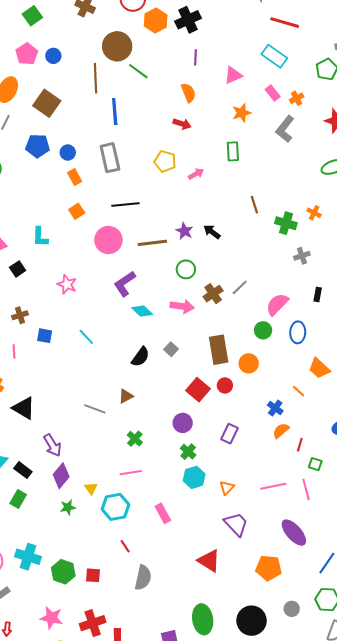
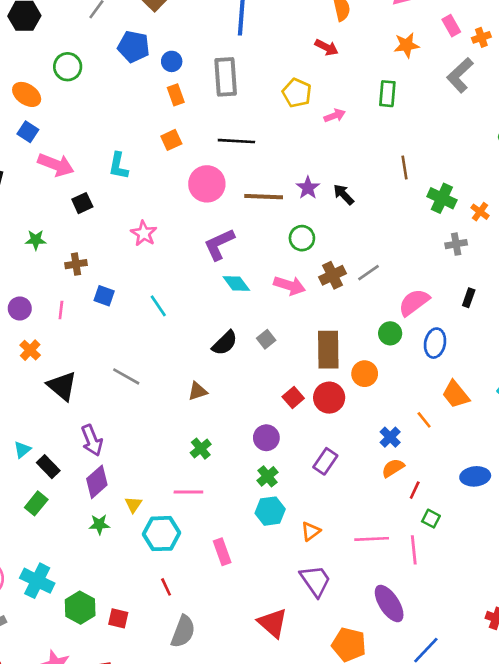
orange cross: (314, 213) -> (480, 212), moved
red circle: (225, 385) -> (329, 398), size x1.5
red square: (198, 390) -> (293, 398), size x0.7
gray line: (95, 409) -> (126, 376), moved

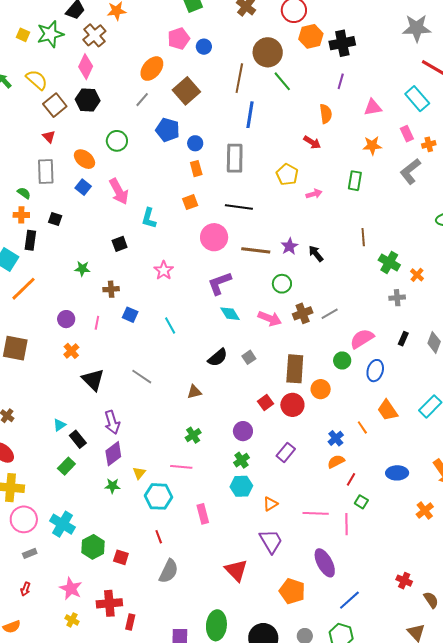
pink arrow: (56, 165) -> (119, 191), moved, turned 36

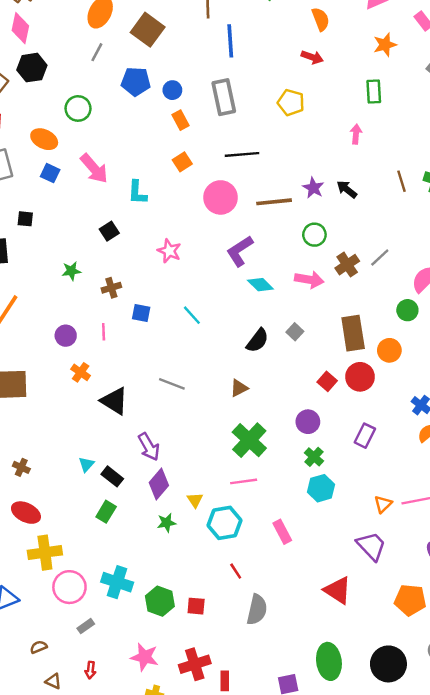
pink arrow: (314, 194) -> (356, 134), moved, turned -56
brown line: (363, 237) -> (402, 181), moved
green cross: (193, 435) -> (249, 440), size x1.8
orange triangle: (270, 504) -> (383, 504), moved

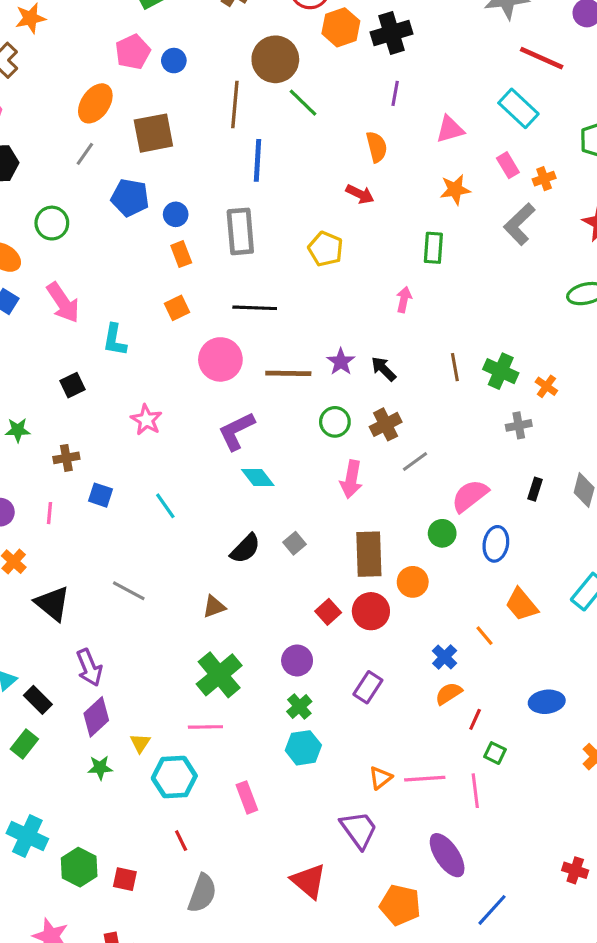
brown square: (148, 30) -> (153, 133), turned 36
brown cross: (347, 265) -> (386, 424), moved
pink arrow: (309, 280) -> (351, 479), moved, turned 84

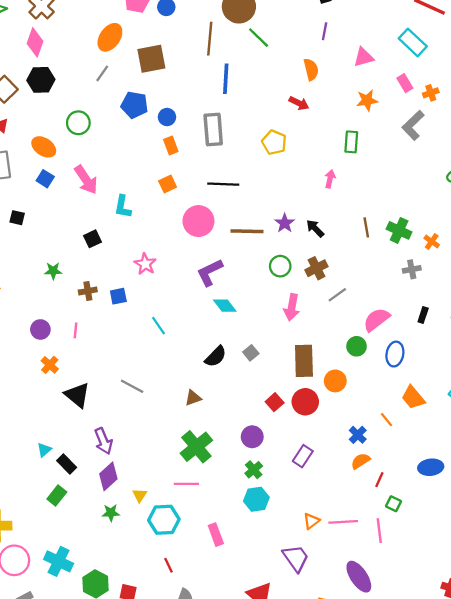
blue square: (101, 495) -> (118, 296), moved, turned -30

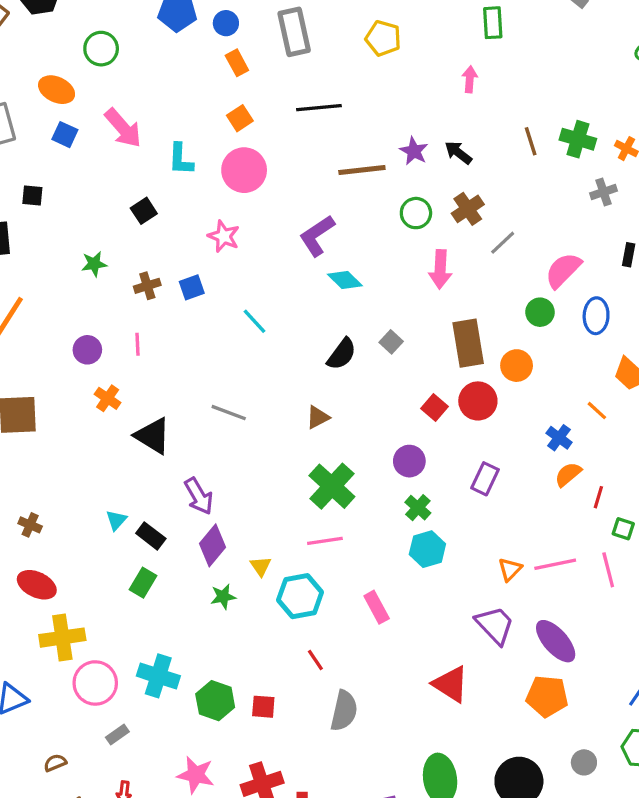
pink circle: (198, 221) -> (244, 170), moved
purple ellipse: (359, 577) -> (556, 641), moved

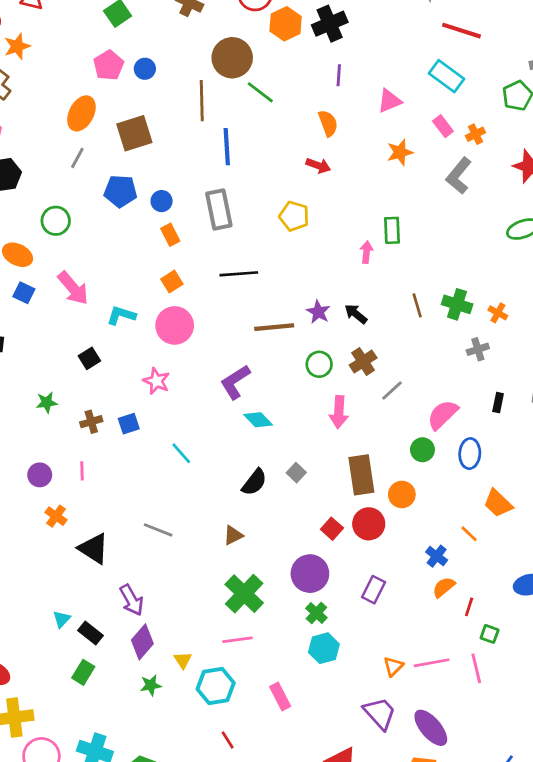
green rectangle: (493, 23) -> (392, 230), moved
cyan L-shape: (181, 159) -> (121, 315), turned 104
purple circle: (409, 461) -> (310, 574), size x1.4

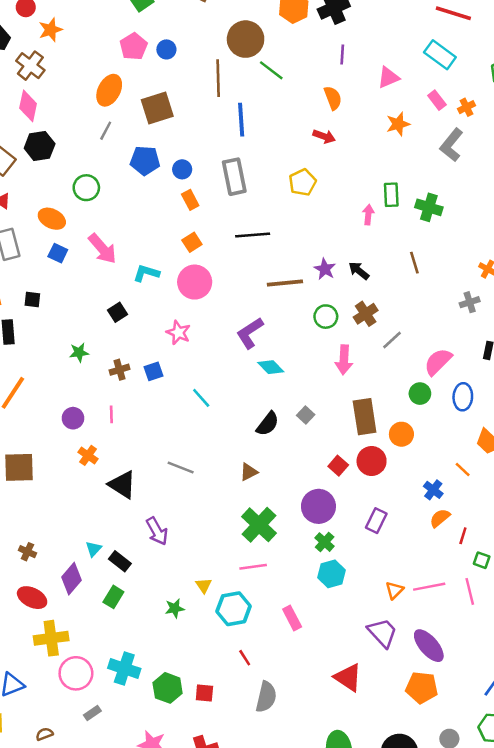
yellow pentagon: (294, 216) -> (302, 182), turned 30
green cross: (457, 304) -> (429, 207), moved
purple diamond: (142, 642) -> (71, 579), moved

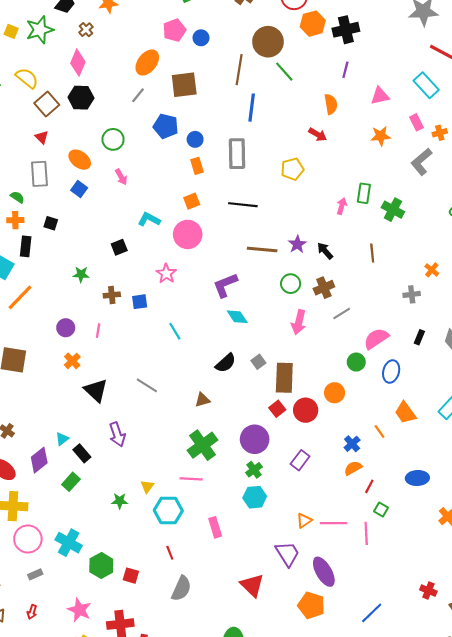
brown cross: (30, 66) -> (86, 30), size x0.6
pink arrow: (102, 249) -> (121, 177), moved, size x0.6
brown rectangle: (365, 417) -> (284, 378), moved

